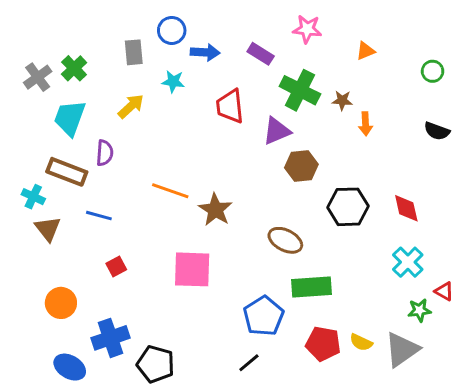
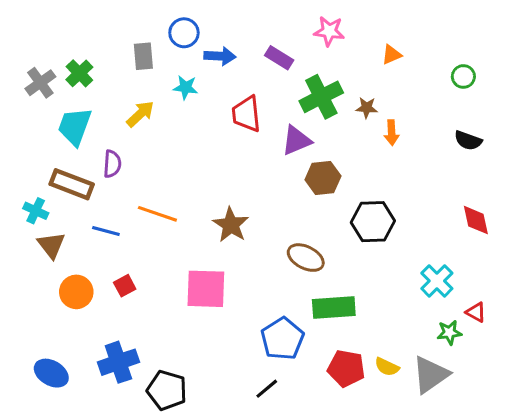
green cross: (300, 90) -> (321, 97), turned 36
orange line: (170, 191) -> (157, 214), moved
red diamond: (406, 208) -> (476, 220), moved
orange circle: (61, 303) -> (76, 292), moved
blue ellipse: (70, 367) -> (51, 373), moved

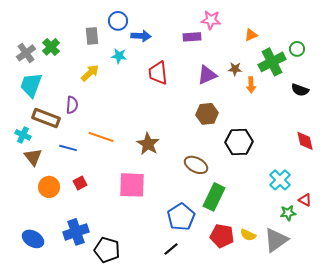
purple rectangle: (279, 58) -> (192, 37), moved, turned -36
green cross: (321, 97) -> (272, 62), moved
cyan trapezoid: (75, 126) -> (31, 85), moved
purple triangle: (296, 140) -> (207, 75), moved
green rectangle: (334, 308) -> (214, 197), turned -60

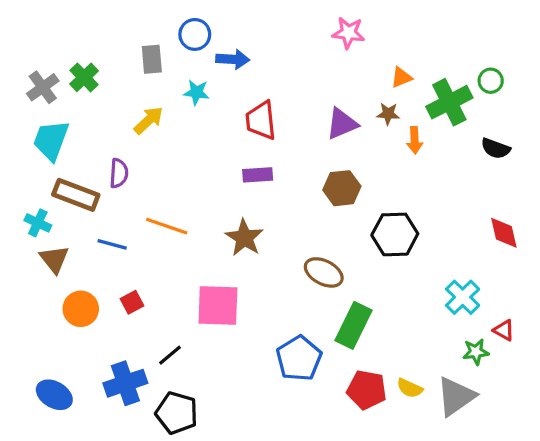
orange triangle: (251, 35) -> (401, 77), moved
purple rectangle: (192, 37) -> (258, 175), moved
black line: (171, 249) -> (170, 355), moved

